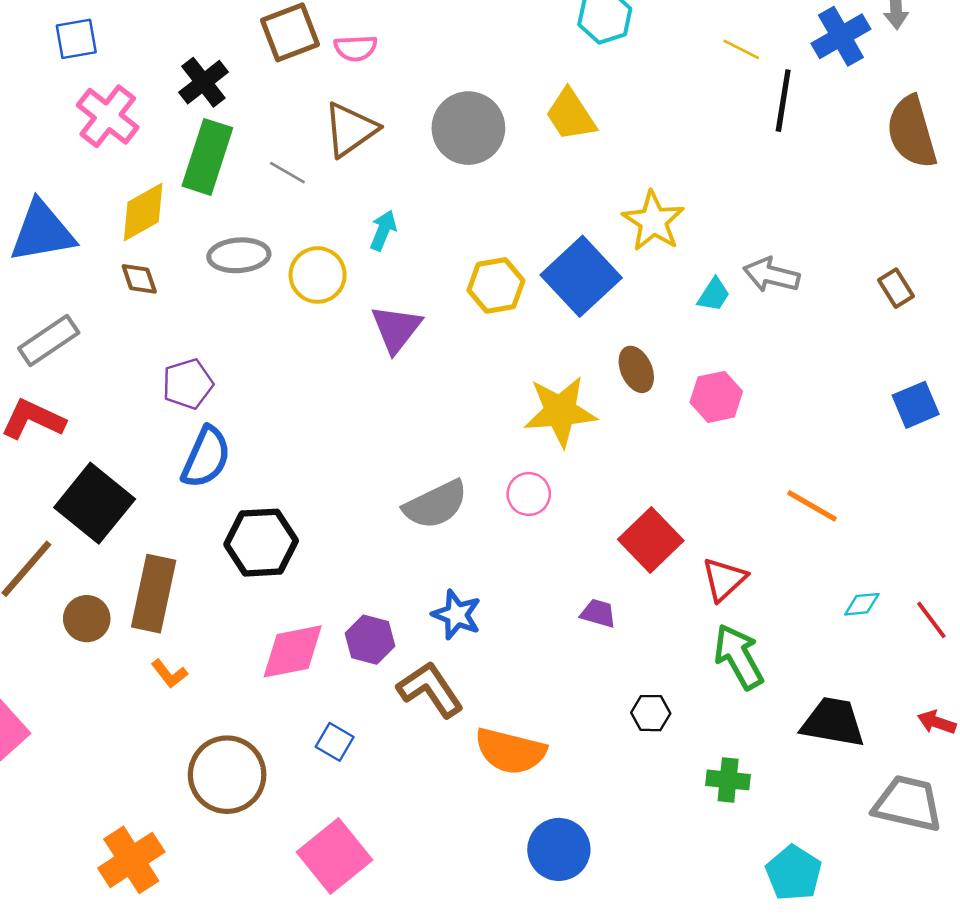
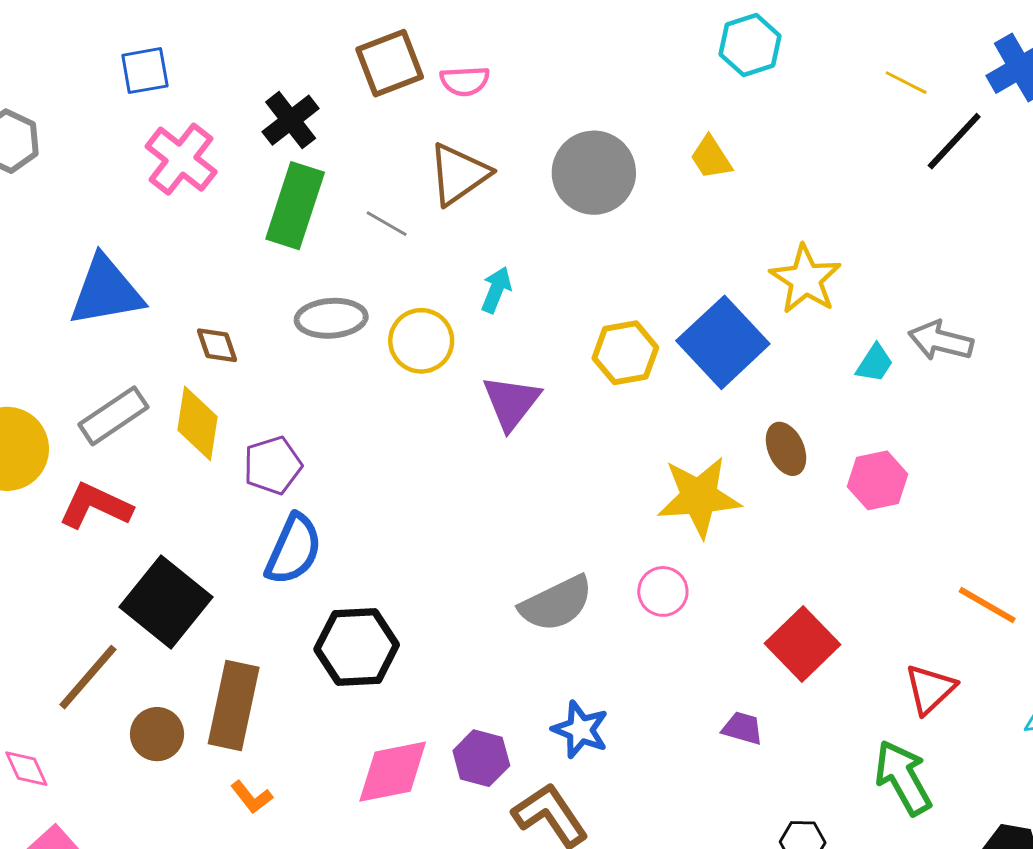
black line: (783, 101) -> (954, 141), turned 34
yellow trapezoid: (571, 115) -> (711, 158), size x0.7
yellow diamond: (143, 212) -> (198, 423), moved, turned -52
red triangle: (724, 579) -> (930, 689), moved

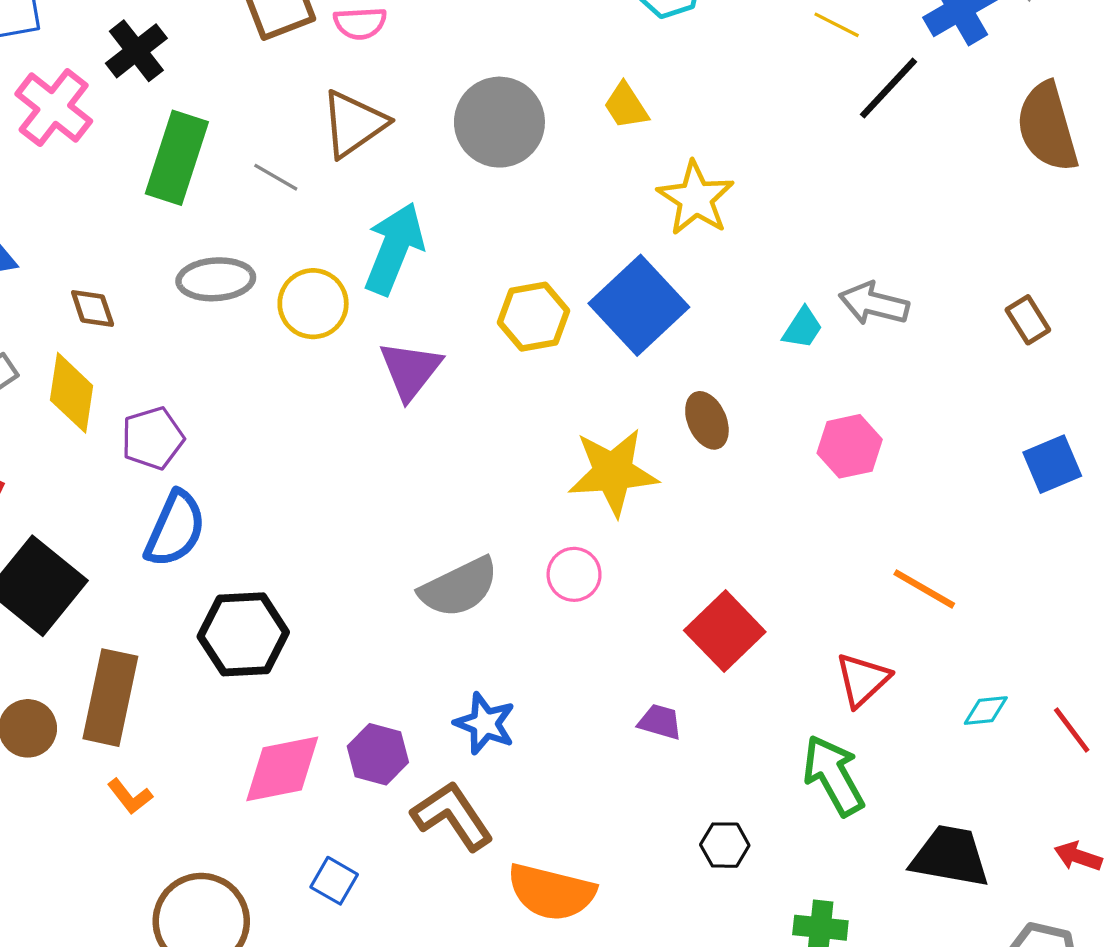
black cross: (291, 120) -> (136, 51), moved
yellow star: (806, 279) -> (696, 198), moved
cyan arrow: (496, 290) -> (394, 249), size x1.8
pink hexagon: (878, 480) -> (850, 446), moved

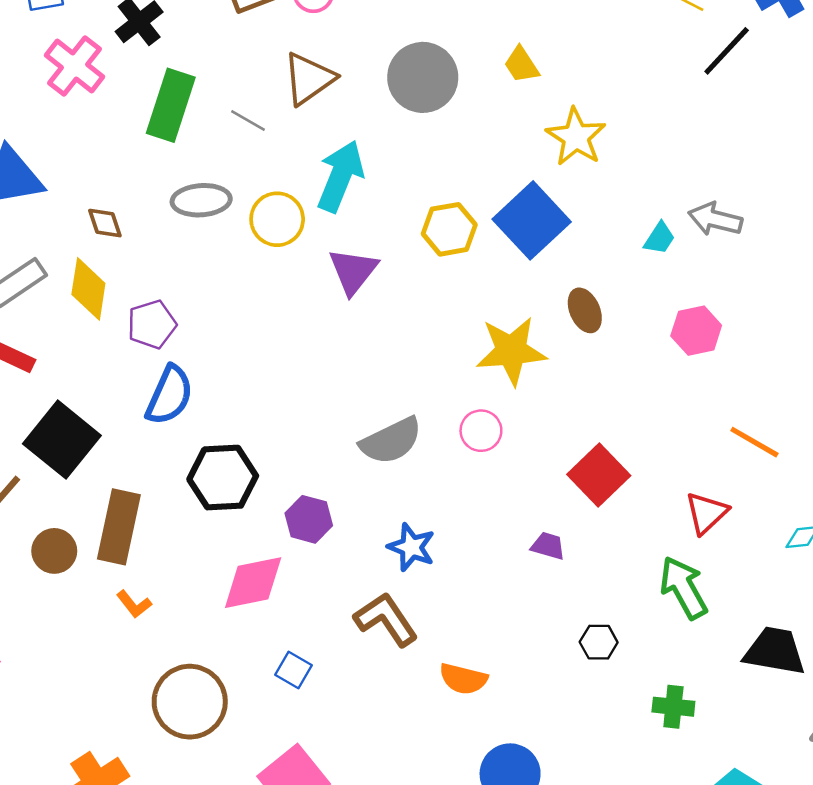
purple hexagon: (378, 754) -> (309, 519), moved
orange semicircle: (551, 892) -> (463, 679), size x0.7

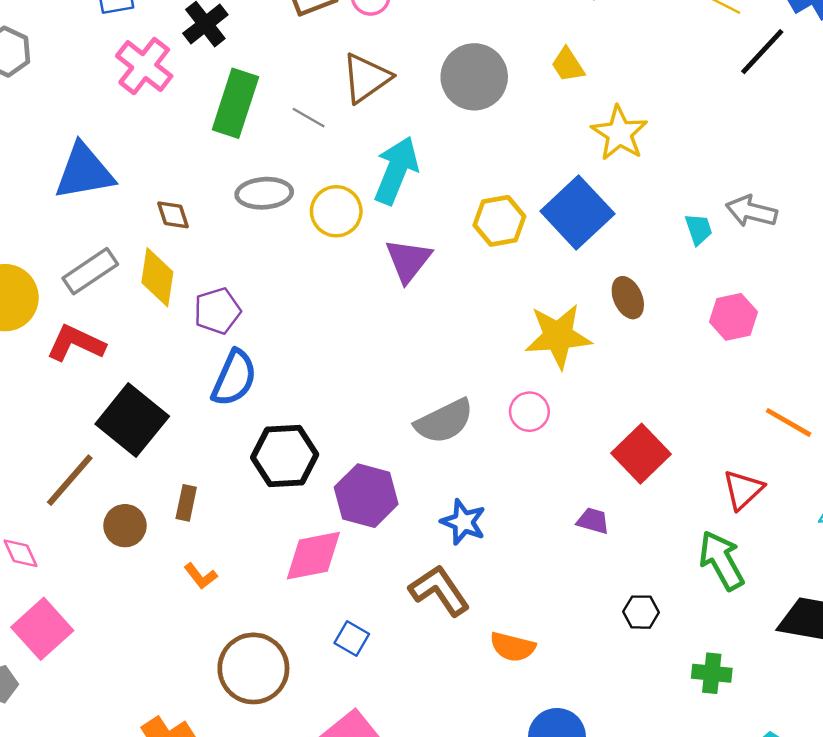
cyan trapezoid: (659, 238) -> (699, 229), turned -52
purple hexagon: (309, 519) -> (366, 496), size x1.4
brown rectangle: (119, 527) -> (186, 503), size x0.5

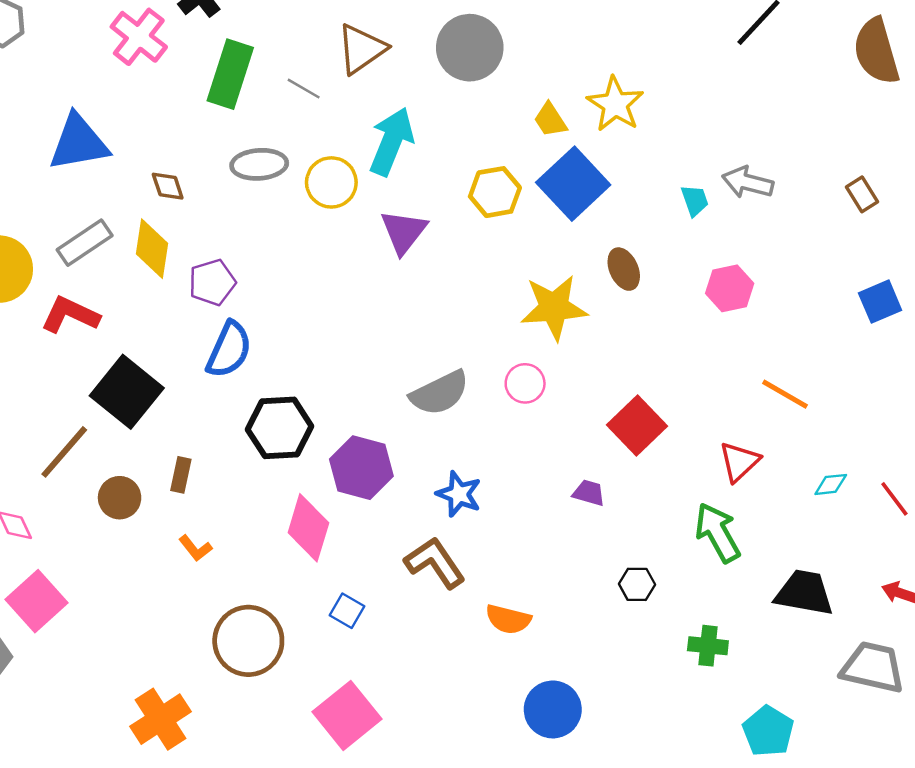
yellow trapezoid: (568, 65) -> (550, 120), moved
pink diamond: (313, 556) -> (308, 528), turned -62

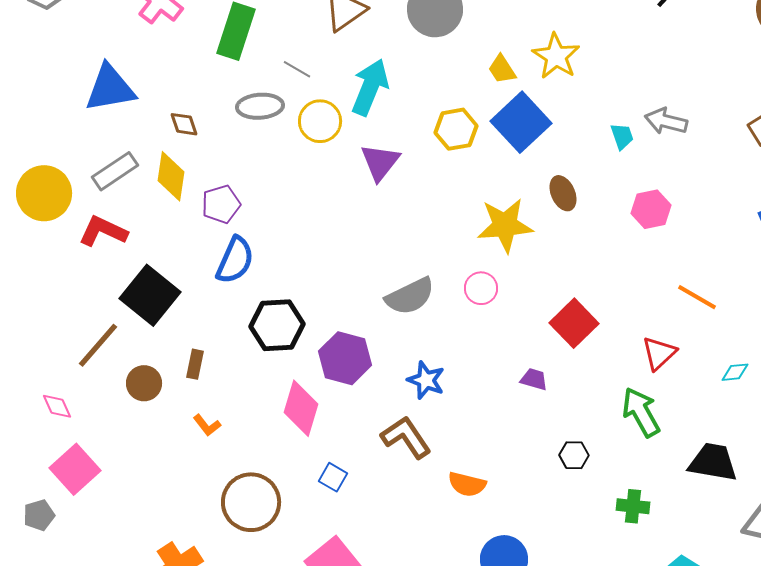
gray line: (304, 89) -> (297, 69), moved

